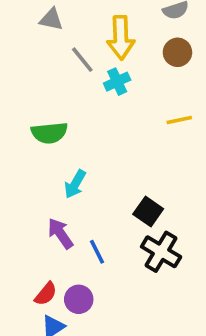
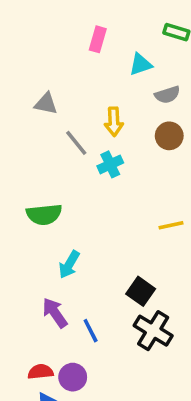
yellow arrow: (121, 38) -> (114, 122), size x0.7
yellow line: (179, 120) -> (171, 225), moved
red semicircle: (46, 294) -> (41, 372), turned -135

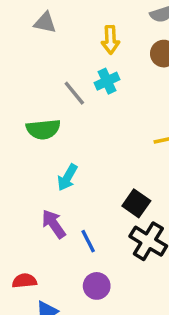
gray line: (76, 143) -> (74, 93), moved
red semicircle: (41, 372) -> (24, 281), moved
purple circle: (73, 377) -> (97, 286), moved

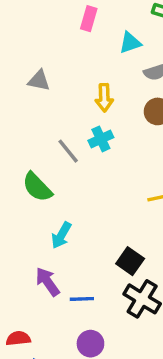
green semicircle: (43, 129) -> (37, 187), turned 52
blue line: (88, 241) -> (82, 299), turned -65

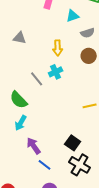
cyan arrow: (61, 235) -> (21, 123), moved
purple arrow: (48, 282) -> (34, 146), moved
blue line: (82, 299) -> (45, 165), turned 40

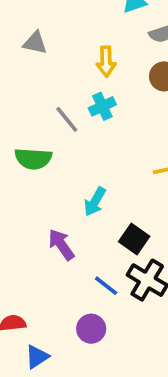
green semicircle: (19, 100) -> (33, 159), turned -42
cyan arrow: (21, 123) -> (95, 202), moved
blue line: (45, 165) -> (106, 286), moved

